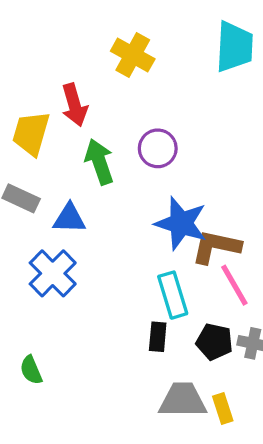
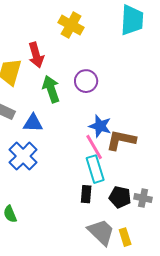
blue star: (181, 223) -> (100, 126), size x0.7
pink line: (234, 285) -> (94, 147), moved
gray trapezoid: (183, 400) -> (101, 232), turned 44

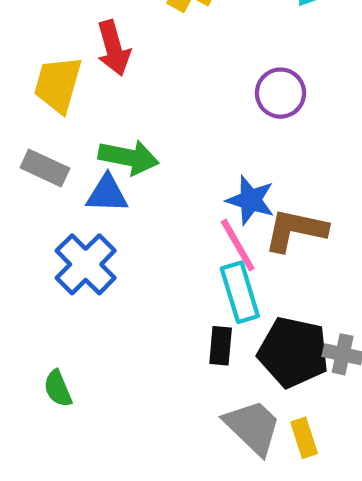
purple circle: (86, 81) -> (281, 93), moved
green arrow: (51, 89) -> (128, 157), moved, turned 120
black pentagon: (120, 197) -> (293, 352), size x1.5

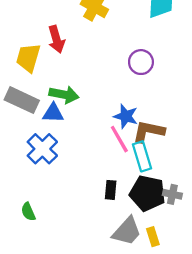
gray rectangle: (45, 168) -> (22, 100), size x1.4
cyan rectangle: (240, 292) -> (142, 156), moved
gray trapezoid: (253, 427) -> (127, 231), turned 88

